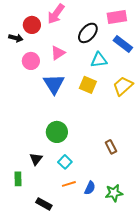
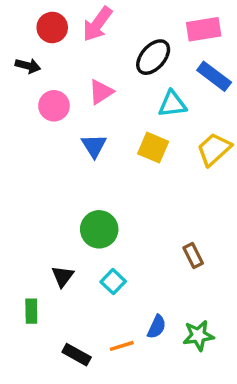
red circle: (32, 25) -> (52, 28), moved
blue triangle: (54, 84) -> (94, 146), size x0.7
orange line: (69, 184) -> (122, 346), moved

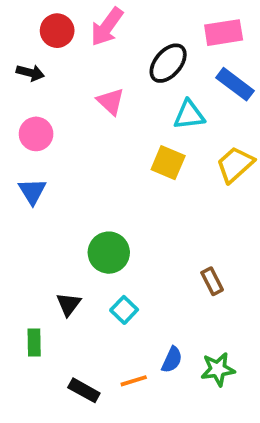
pink triangle: (101, 92) -> (111, 101), turned -44
pink circle: (54, 106) -> (36, 134), moved
blue triangle: (94, 146) -> (32, 191), moved

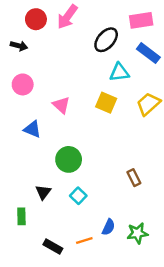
pink triangle: (111, 101) -> (61, 105), moved
blue triangle: (32, 191) -> (32, 129), moved, turned -36

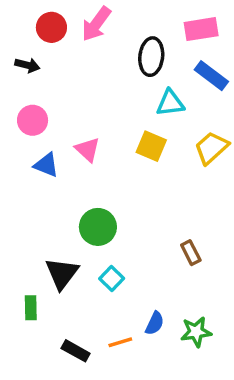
black ellipse: (106, 40) -> (151, 57), turned -35
blue triangle: (32, 129) -> (46, 165), moved
black triangle: (43, 192) -> (62, 273), size x1.5

